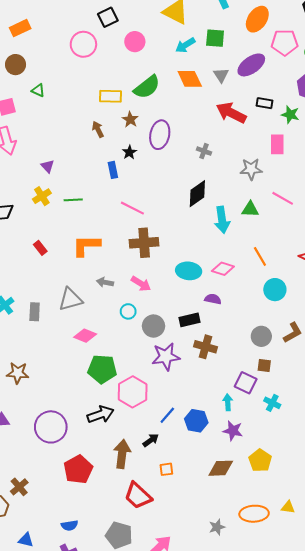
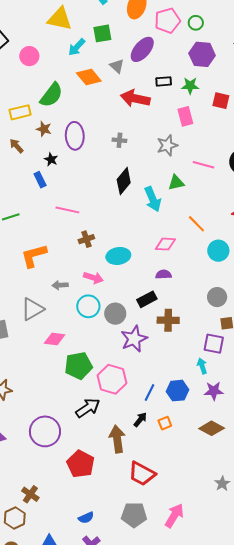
brown cross: (144, 243) -> (86, 239), size x0.6
cyan ellipse: (189, 271) -> (118, 256), moved
cyan circle: (128, 311) -> (88, 306), size x1.5
brown diamond: (221, 468) -> (212, 428), turned 45
orange square: (166, 469) -> (165, 423), moved

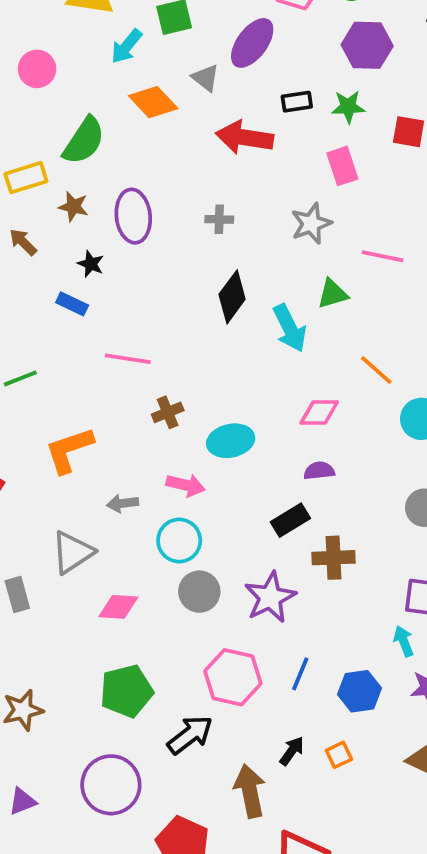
blue rectangle: (40, 180) -> (72, 304), turned -35
gray circle: (115, 314) -> (199, 592), moved
green pentagon: (78, 366) -> (126, 691), moved
blue line: (150, 392) -> (300, 674), moved

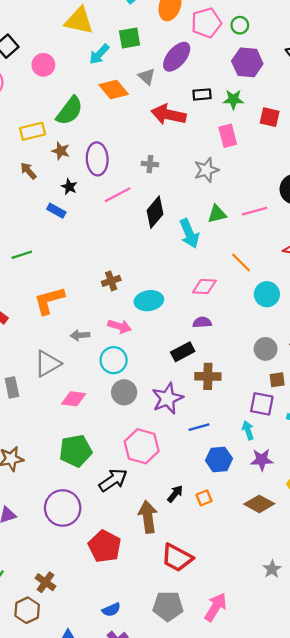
pink line: (383, 256) -> (255, 211), moved, turned -30
pink line: (128, 359) -> (118, 195), moved, turned -40
blue line: (300, 674) -> (199, 427), moved, turned 48

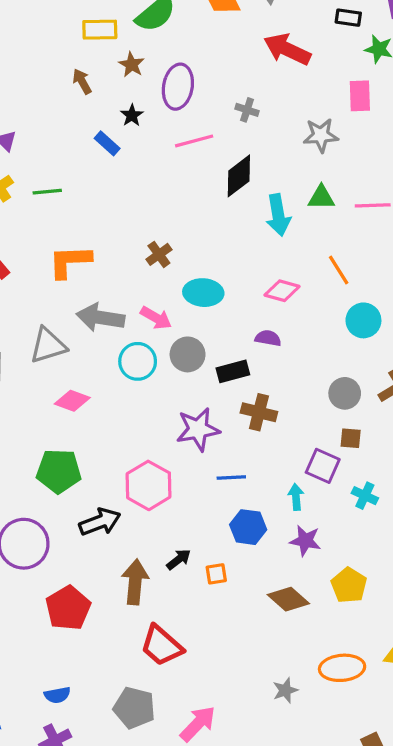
black rectangle: (202, 94) -> (348, 18), moved
brown cross: (111, 281) -> (159, 254), turned -30
gray arrow: (80, 335) -> (100, 318), size x1.8
gray circle: (124, 392) -> (188, 354), moved

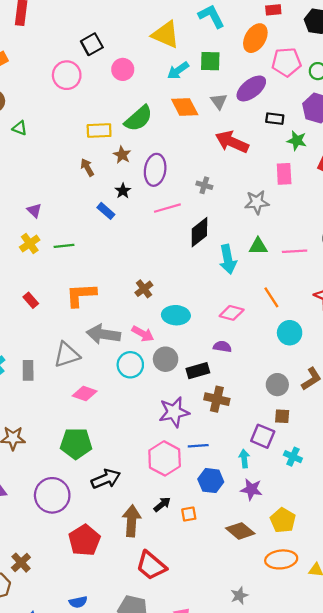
pink hexagon: (149, 485) -> (165, 458), moved
orange ellipse: (342, 668) -> (281, 559), moved

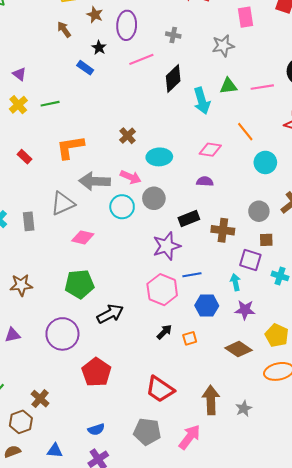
black rectangle: (198, 371) -> (189, 219), moved
brown cross: (217, 399) -> (223, 230), moved
brown arrow: (132, 521) -> (211, 400), moved

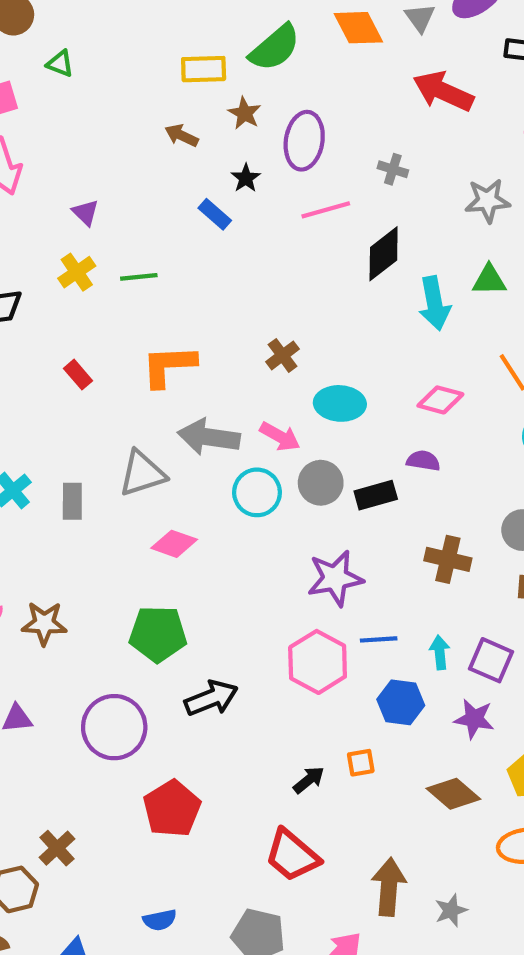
brown arrow: (64, 29) -> (182, 136), turned -35
black rectangle: (189, 219) -> (376, 495), moved
purple square: (250, 260) -> (491, 660), moved
cyan arrow: (235, 282) -> (440, 652), moved
black arrow: (164, 332) -> (309, 780), moved

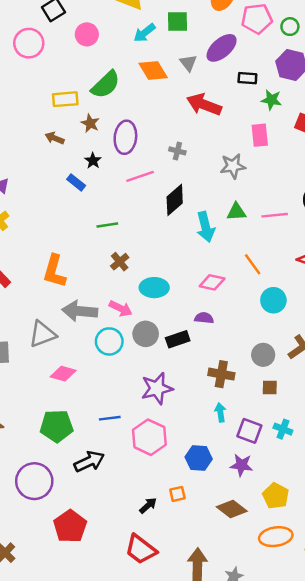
green line: (139, 277) -> (107, 225), moved
orange L-shape: (169, 366) -> (54, 271), turned -68
blue line: (379, 639) -> (110, 418), moved
cyan arrow: (440, 652) -> (220, 412), moved

